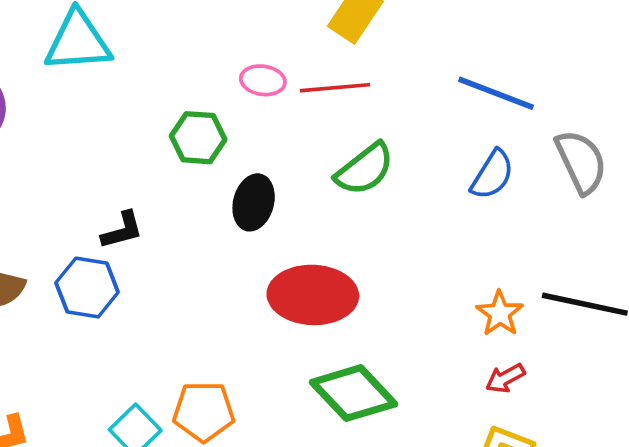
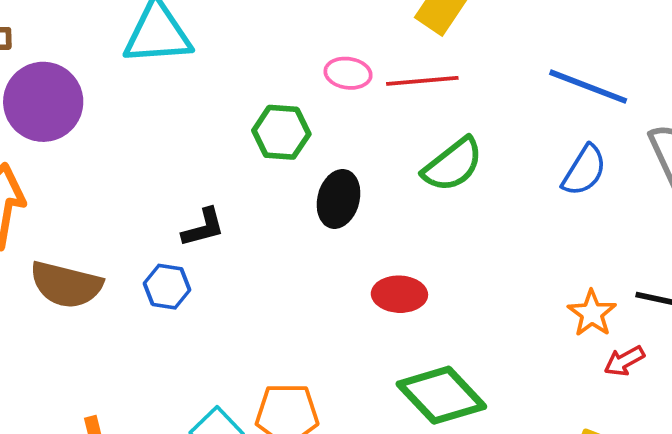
blue hexagon: (87, 288) -> (167, 287), size x0.7
red ellipse: (313, 295) -> (399, 294), size x0.6
red arrow: (505, 378) -> (624, 361), moved

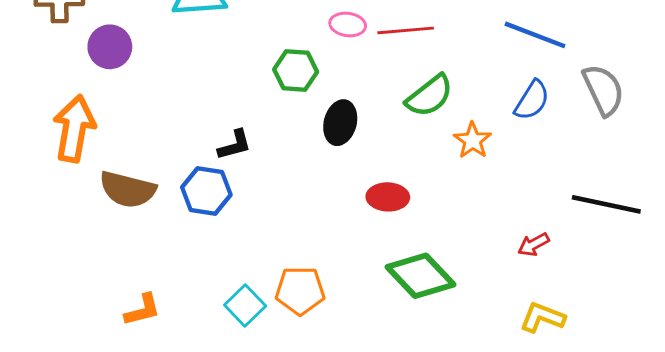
purple circle: (43, 102) -> (110, 47), size x0.7
blue hexagon: (167, 287) -> (206, 191), size x1.4
orange star: (592, 313) -> (473, 140), moved
red arrow: (624, 361) -> (533, 245), moved

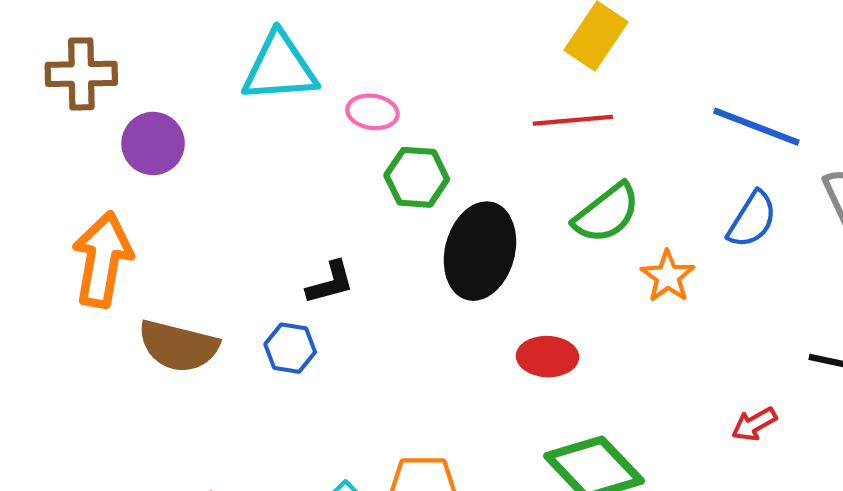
pink ellipse: (348, 25) -> (372, 112), moved
black ellipse: (340, 123) -> (480, 251), size x1.5
blue hexagon: (206, 191) -> (290, 348), size x0.7

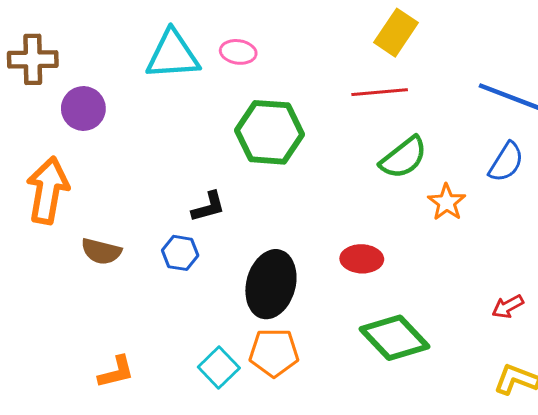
pink ellipse: (372, 112) -> (238, 52), moved
green hexagon: (417, 177) -> (269, 132), size x1.5
black ellipse: (480, 251) -> (271, 284), moved
brown semicircle: (178, 346) -> (101, 251), size x0.7

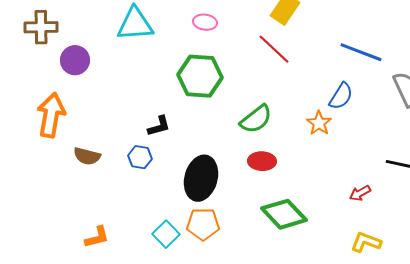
pink ellipse: (238, 52) -> (205, 22), moved
red line: (380, 92) -> (274, 49), turned 48
green semicircle: (403, 158) -> (256, 119), moved
blue semicircle: (506, 162) -> (341, 96), moved

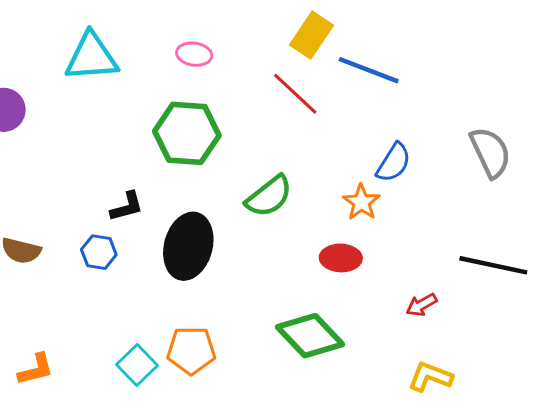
blue line: (361, 52) -> (369, 70), moved
red ellipse: (262, 161) -> (341, 258), moved
black ellipse: (201, 178) -> (188, 246), moved

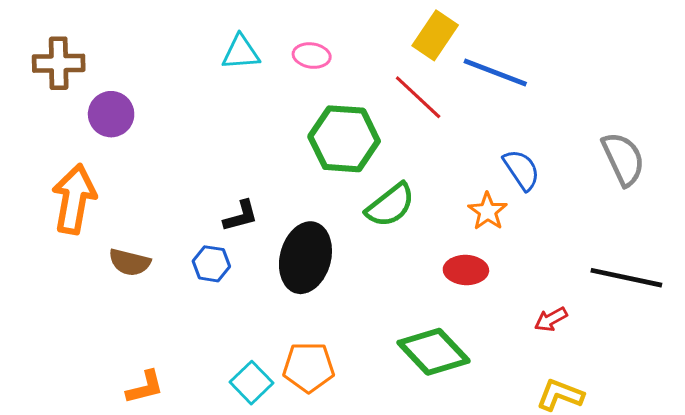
cyan triangle: (92, 57) -> (241, 52), moved, size x0.7
green hexagon: (187, 133) -> (344, 139), moved
blue semicircle: (394, 163) -> (521, 170), turned -66

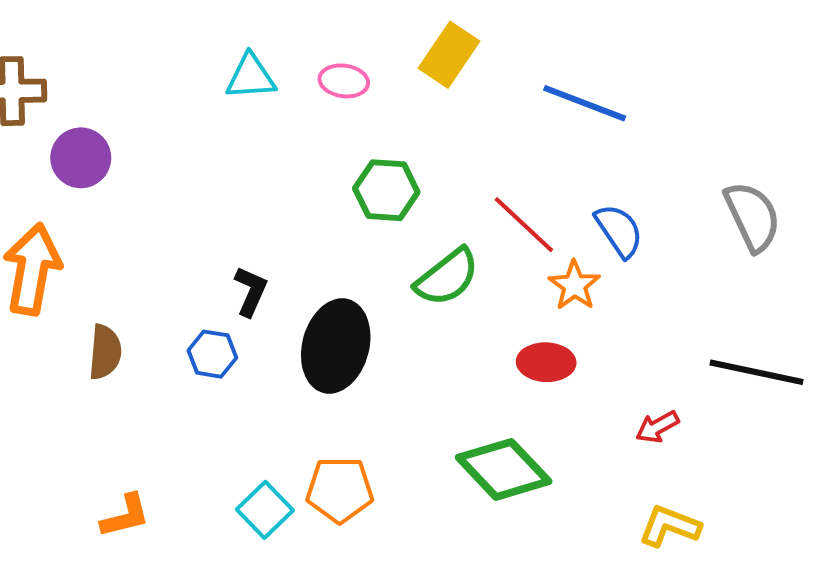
yellow rectangle: (435, 35) -> (449, 55), moved
red line: (418, 97) -> (524, 225), moved
green hexagon: (344, 139) -> (386, 190), size x0.7
black L-shape: (241, 216) -> (251, 291), turned -51
brown semicircle: (130, 262) -> (105, 352), turned -99

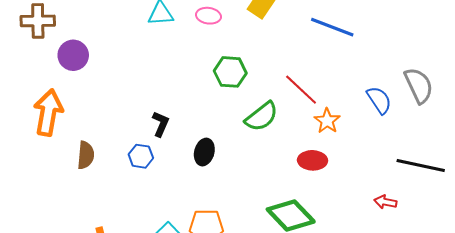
blue semicircle: (619, 231) -> (379, 100), moved
black ellipse: (336, 346) -> (204, 152), size x0.6
red arrow: (657, 427) -> (385, 202), moved, turned 40

